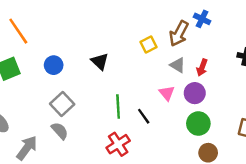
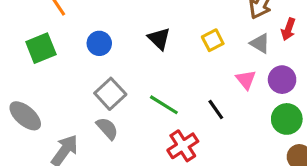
yellow square: (148, 44) -> (213, 40), moved
red arrow: (202, 68) -> (288, 29), moved
green line: (118, 106) -> (164, 105), moved, turned -55

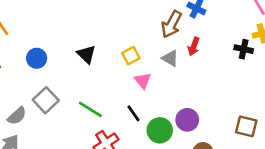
pink triangle: (246, 80) -> (143, 81), moved
purple circle: (282, 80) -> (187, 120), moved
green circle: (287, 119) -> (160, 130), moved
gray semicircle: (107, 128) -> (17, 116), moved, turned 90

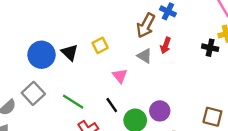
yellow square: (131, 56) -> (100, 45), moved
blue circle: (37, 58) -> (42, 55), moved, size x1.5

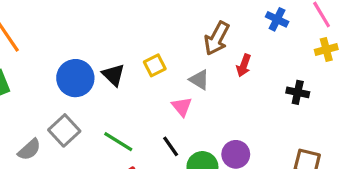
blue cross: (168, 11) -> (277, 19), moved
black cross: (210, 48) -> (298, 92), moved
gray triangle: (145, 56) -> (199, 80), moved

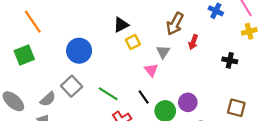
black triangle: (113, 75) -> (121, 25), moved, turned 49
gray triangle: (199, 80) -> (163, 52), turned 32

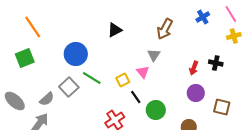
blue cross: (216, 11) -> (203, 17), turned 32
yellow square: (133, 42) -> (123, 80), moved
red arrow: (193, 42) -> (194, 68), moved
green line: (108, 94) -> (92, 78), moved
purple circle: (188, 102) -> (196, 93), moved

